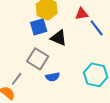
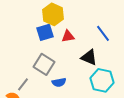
red triangle: (82, 14) -> (68, 36), moved
black triangle: (59, 38) -> (89, 57), moved

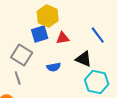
gray square: (44, 64) -> (22, 55), moved
blue semicircle: (59, 82) -> (54, 67), moved
gray line: (23, 84) -> (18, 78), moved, turned -56

